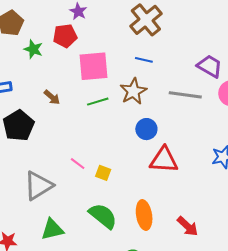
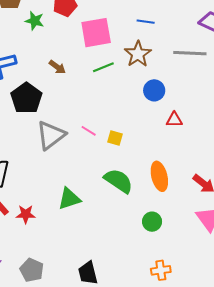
red triangle: (164, 160) -> (174, 120), size x0.6
gray triangle: (38, 186) -> (51, 135), moved

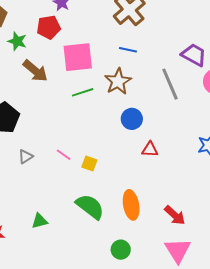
gray line: (190, 53) -> (170, 84), turned 60
brown arrow: (57, 67) -> (35, 71), moved, size x1.5
gray triangle: (51, 135) -> (26, 157), size x0.5
green triangle: (69, 199) -> (40, 221), size x0.7

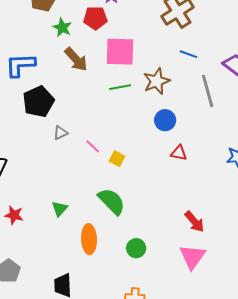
blue line: (128, 50) -> (189, 54), moved
gray triangle: (26, 157) -> (60, 133), moved
orange ellipse: (131, 205) -> (89, 239), moved
green triangle: (40, 221) -> (60, 209), turned -42

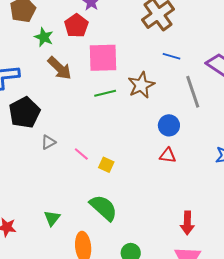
red pentagon: (95, 18) -> (76, 26), turned -30
blue circle: (165, 120) -> (169, 125), moved
red arrow: (194, 222) -> (187, 223), turned 45

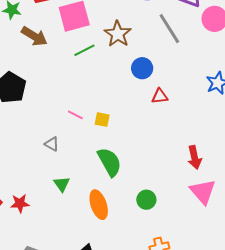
blue circle: (169, 125) -> (142, 68), moved
gray triangle: (48, 142) -> (52, 144), moved, turned -49
green semicircle: (104, 208) -> (109, 162), turned 32

